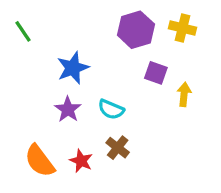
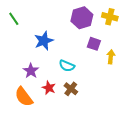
purple star: (68, 109) -> (31, 71), moved
red star: (81, 161) -> (49, 88), moved

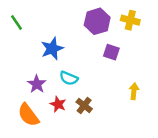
yellow arrow: (111, 57) -> (134, 91), moved
cyan semicircle: (67, 66) -> (69, 78), moved

